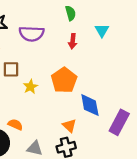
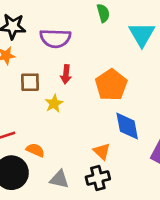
cyan triangle: (102, 30) -> (142, 34), size x1.5
red arrow: (73, 41) -> (66, 74), moved
orange pentagon: (64, 80) -> (111, 85), moved

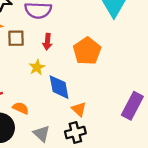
brown square: (30, 82) -> (16, 38), moved
blue diamond: (127, 126) -> (59, 87), moved
gray triangle: (59, 179) -> (42, 134), turned 30

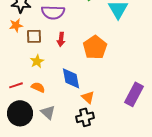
yellow star: (37, 67) -> (37, 61), moved
orange semicircle: (21, 108) -> (38, 87), moved
gray triangle: (42, 134) -> (48, 112), moved

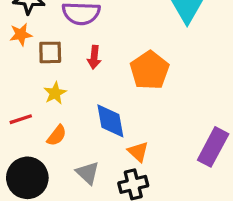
red line: (16, 85) -> (21, 119), moved
orange semicircle: (38, 87) -> (57, 135), turned 104
gray triangle: (48, 112) -> (88, 173), moved

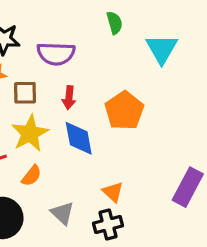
yellow star: (55, 93) -> (30, 133), size x1.6
blue diamond: (110, 121) -> (79, 138), moved

